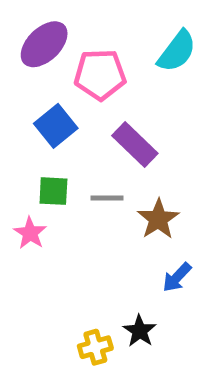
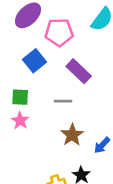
green square: (53, 191) -> (20, 97), moved
brown star: (158, 219) -> (72, 135), moved

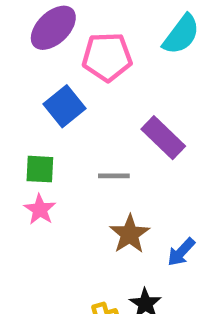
purple rectangle: (79, 71) -> (163, 138), moved

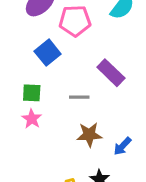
brown star: (130, 234) -> (89, 135), turned 30

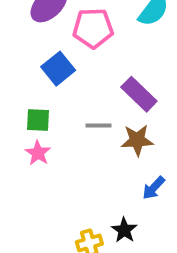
brown star: (89, 135) -> (137, 140), moved

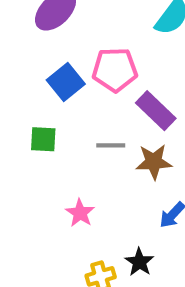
pink pentagon: (93, 28) -> (115, 70), moved
pink star: (38, 153) -> (80, 213), moved

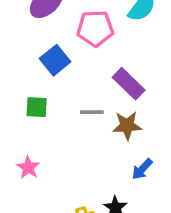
pink pentagon: (115, 70) -> (95, 28), moved
pink star: (80, 213) -> (28, 167), moved

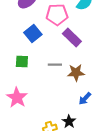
purple rectangle: (129, 84) -> (72, 38), moved
pink star: (28, 167) -> (17, 98), size x1.5

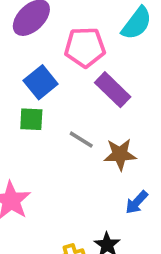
green square: (22, 62) -> (31, 119), moved
gray line: (55, 65) -> (81, 140), turned 32

